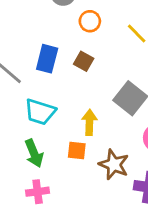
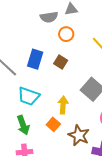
orange square: (77, 150) -> (53, 124), turned 32

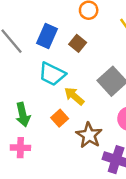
cyan trapezoid: (29, 96) -> (52, 74), moved
yellow arrow: (63, 105) -> (74, 96), turned -60

